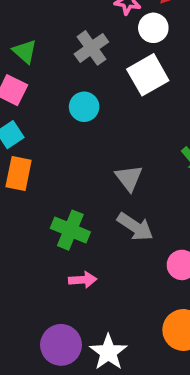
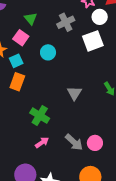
cyan circle: (84, 107) -> (48, 52), moved
gray arrow: (135, 227) -> (74, 142), moved
pink arrow: (83, 280) -> (42, 142), turned -40

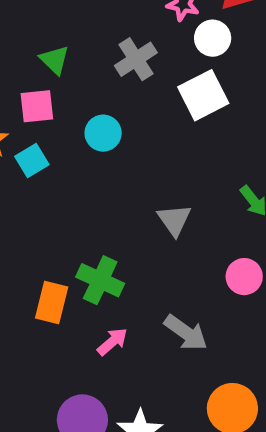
pink square: (21, 38) -> (37, 106), turned -35
orange rectangle: (17, 82) -> (52, 302), moved
pink circle: (95, 143) -> (244, 277), moved

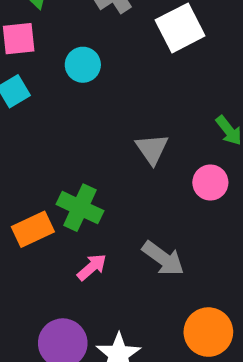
pink circle: (244, 277) -> (210, 183), moved
orange rectangle: (52, 302) -> (33, 229), turned 51

